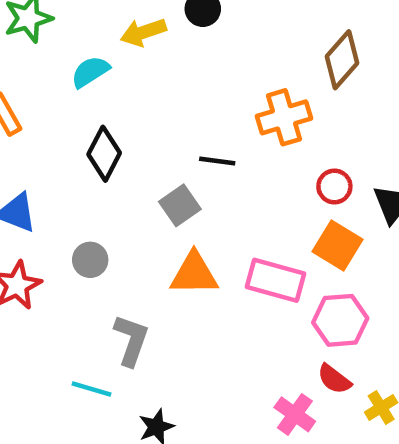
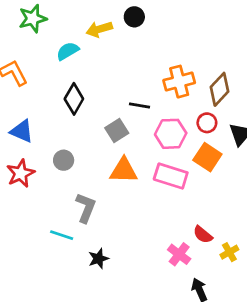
brown diamond: (342, 60) -> (220, 89), moved
pink hexagon: (340, 320) -> (171, 134), moved

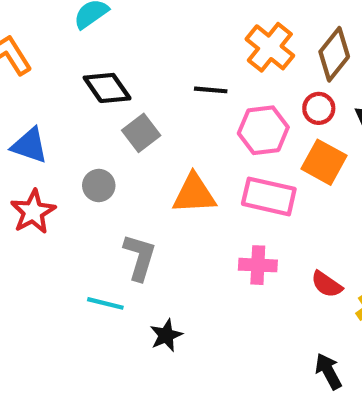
orange cross: (179, 82) -> (270, 47), turned -32
black diamond: (74, 99) -> (107, 88), turned -60
gray square: (117, 130) -> (141, 133), moved
pink cross: (179, 254) -> (258, 265), moved, turned -30

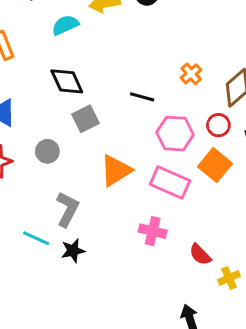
orange cross: (270, 47) -> (191, 74), size x0.6
orange triangle: (194, 194) -> (116, 170), turned -40
black star: (166, 335) -> (73, 251), moved

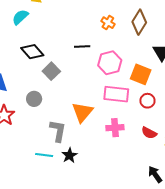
red circle: (218, 125) -> (147, 101), moved
orange triangle: (116, 170) -> (82, 112), moved

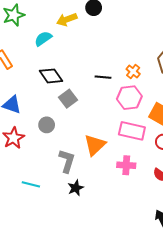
orange cross: (108, 23) -> (133, 72), moved
cyan line: (44, 155) -> (31, 184), moved

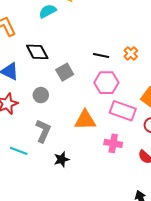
black diamond: (51, 76) -> (37, 52), moved
pink hexagon: (129, 98) -> (106, 83), moved
orange triangle: (95, 145) -> (85, 120), turned 35
gray L-shape: (67, 161) -> (43, 131), moved

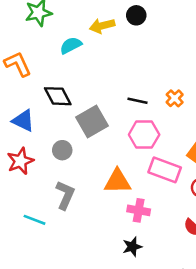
gray square: (65, 72) -> (92, 121), size x1.4
pink cross: (113, 143) -> (139, 210), moved
black star: (62, 159) -> (132, 247), moved

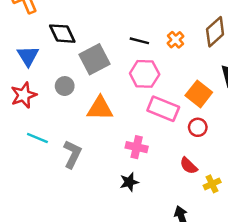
blue triangle: (23, 121) -> (28, 56), turned 30
orange triangle: (118, 181) -> (100, 108), moved
gray L-shape: (65, 195) -> (72, 154), moved
cyan line: (35, 220) -> (37, 138), moved

